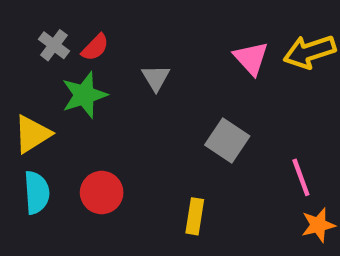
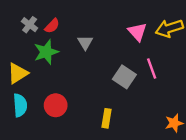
pink line: (301, 177) -> (152, 69), moved

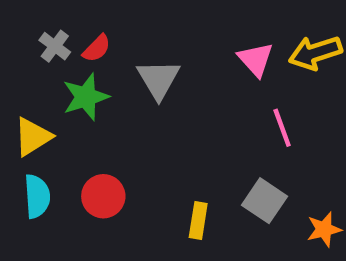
gray triangle: (85, 42) -> (158, 79), size x1.5
gray square: (124, 77) -> (264, 201), moved

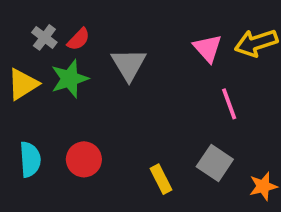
yellow triangle: (33, 137) -> (23, 84), moved
yellow rectangle: (198, 221) -> (161, 179), turned -36

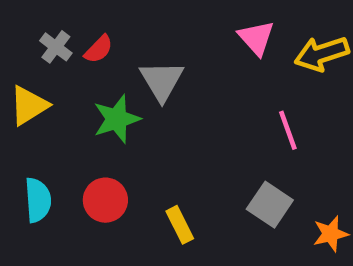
pink triangle: (208, 48) -> (256, 38), moved
green star: (70, 79) -> (117, 119), moved
yellow rectangle: (161, 179) -> (180, 225), moved

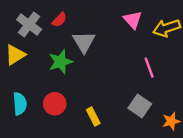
gray cross: (56, 47) -> (29, 24), size x1.5
red semicircle: (99, 49) -> (59, 20), moved

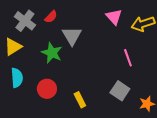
green star: (61, 62) -> (52, 53), turned -30
cyan semicircle: (20, 104) -> (17, 78), moved

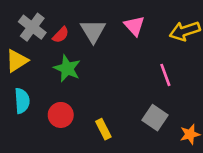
red semicircle: (51, 17) -> (61, 35), moved
pink triangle: (114, 17) -> (134, 26), moved
gray triangle: (72, 36) -> (93, 31), moved

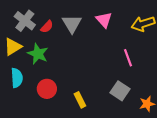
green star: (67, 68) -> (38, 54), moved

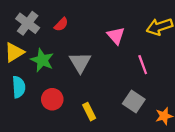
pink triangle: (104, 20) -> (116, 36), moved
gray triangle: (72, 24) -> (80, 62), moved
red semicircle: (47, 27) -> (61, 24), moved

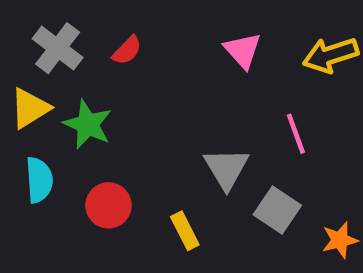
pink triangle: (116, 36) -> (243, 50), moved
gray triangle: (80, 62) -> (226, 168), moved

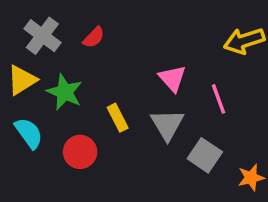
pink triangle: (243, 50) -> (172, 78), moved
cyan semicircle: (39, 180) -> (29, 133), turned -32
yellow rectangle: (185, 231) -> (118, 118), moved

